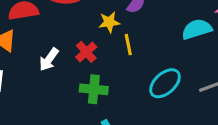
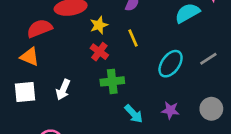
yellow star: (109, 22) -> (99, 25), moved
white arrow: (49, 59) -> (63, 90), moved

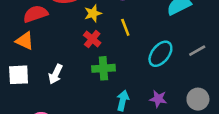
cyan arrow: (134, 114) -> (123, 101), turned -126

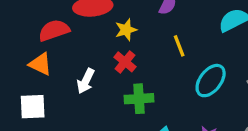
yellow line: (125, 27) -> (179, 46), moved
white arrow: (56, 74) -> (86, 81), moved

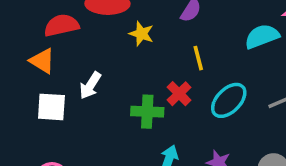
yellow star: (126, 30) -> (141, 34), turned 30
red cross: (125, 62) -> (179, 94), moved
white square: (33, 107) -> (51, 107), moved

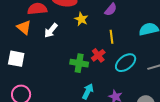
white arrow: (90, 85) -> (51, 31), moved
white square: (51, 107) -> (16, 59), moved

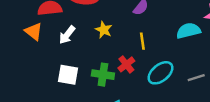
yellow star: (81, 19) -> (104, 30), moved
white square: (16, 59) -> (68, 75), moved

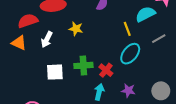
yellow line: (142, 41) -> (127, 29), moved
red cross: (126, 64) -> (106, 70), moved
gray line: (196, 78) -> (159, 39), moved

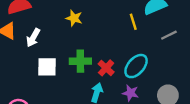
white arrow: (47, 39) -> (33, 38), moved
cyan ellipse: (130, 54) -> (136, 66), moved

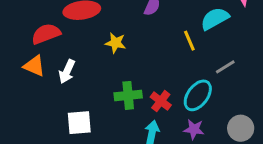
gray line: (169, 35) -> (225, 67), moved
white square: (47, 67) -> (79, 123), moved

